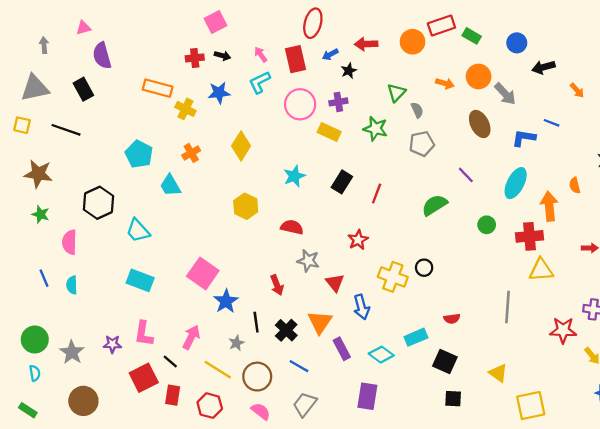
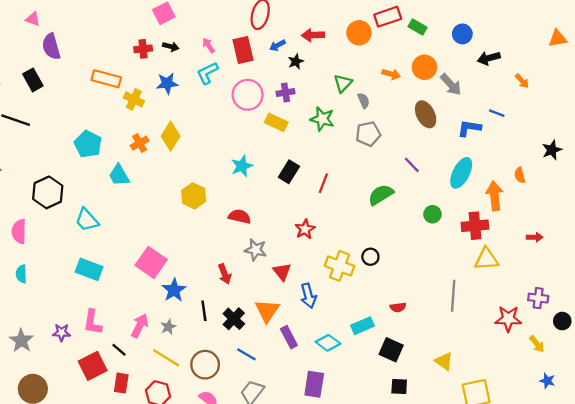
pink triangle: (83, 28) -> (33, 19), turned 35
yellow diamond: (241, 146) -> (171, 136), moved
gray star: (236, 343) -> (168, 327), moved

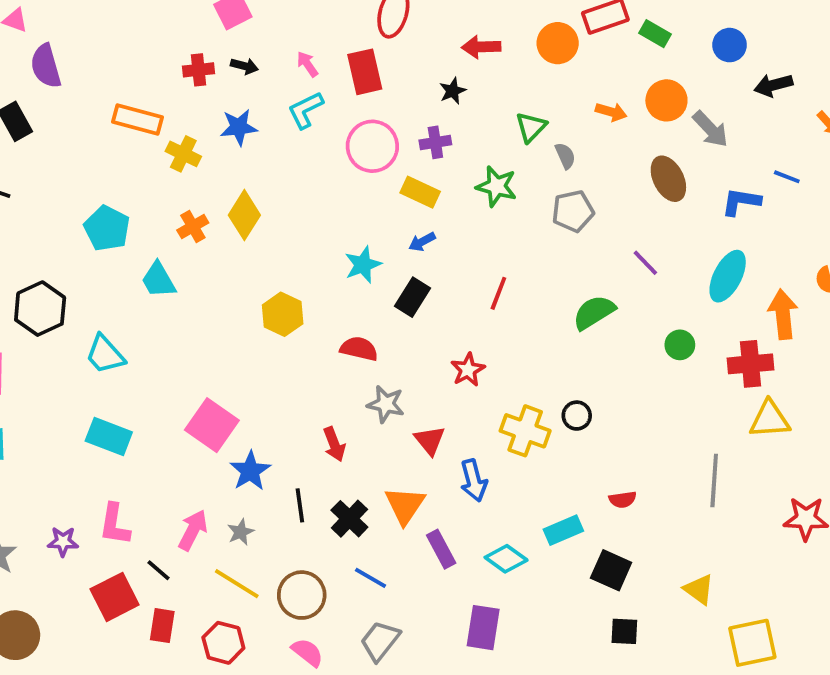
blue arrow: (277, 45) -> (422, 242), moved
black rectangle: (289, 172) -> (412, 297), moved

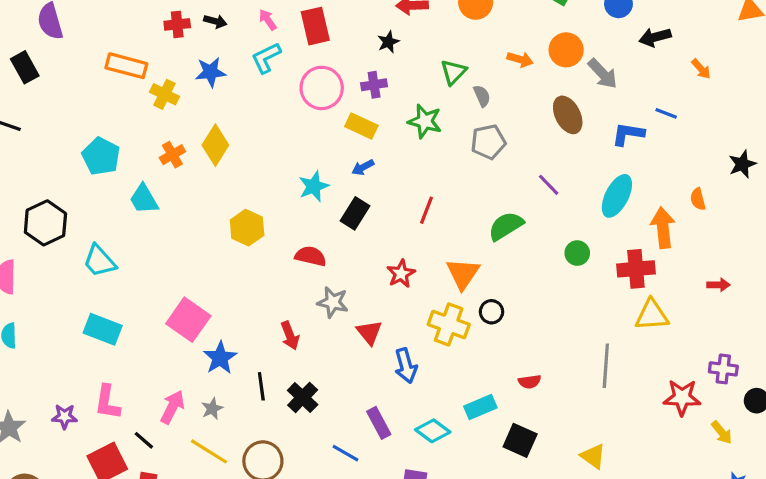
orange triangle: (405, 505) -> (463, 274), moved
blue line: (370, 578) -> (345, 453), moved

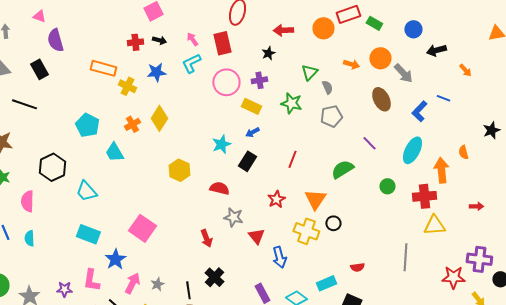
blue L-shape: (628, 134) -> (419, 111), turned -55
blue star: (220, 358) -> (115, 259), moved
purple cross: (723, 369) -> (479, 259), size x1.4
black line: (261, 386) -> (188, 290), moved

